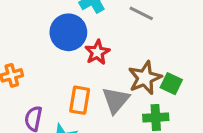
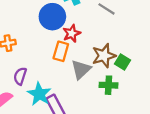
orange rectangle: (80, 100) -> (61, 51), moved

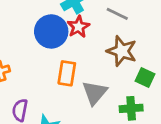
red star: (72, 33) -> (78, 27), moved
brown star: (104, 56) -> (122, 51), moved, turned -30

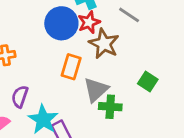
brown star: (122, 51) -> (104, 44), moved
green cross: (131, 108) -> (110, 107), moved

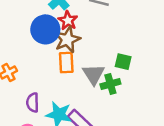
brown star: (104, 44) -> (67, 40), moved, turned -30
green square: (148, 82) -> (123, 62), moved

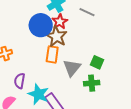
brown star: (67, 40) -> (56, 37), turned -30
green cross: (110, 84) -> (92, 83), moved

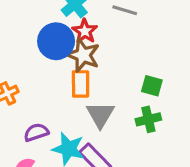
gray triangle: (72, 68) -> (100, 115), moved
purple semicircle: (20, 81) -> (36, 132), turned 70

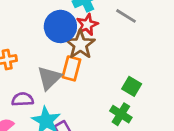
gray triangle: (100, 115) -> (49, 78), moved
green cross: (148, 119) -> (121, 114), turned 30

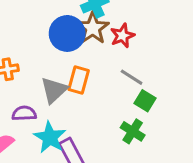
gray line: (126, 16) -> (132, 77), moved
red star: (87, 25) -> (122, 36), moved
brown star: (80, 45) -> (93, 28), moved

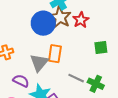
gray line: (132, 77) -> (76, 78), moved
green square: (145, 101) -> (101, 48), moved, turned -32
purple semicircle: (24, 113) -> (21, 81), turned 35

